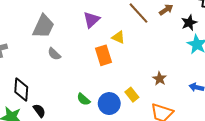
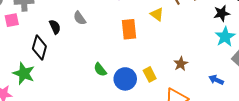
yellow triangle: (118, 37) -> (157, 14), moved
black semicircle: (39, 111) -> (55, 27), moved

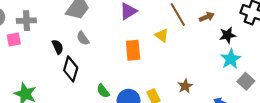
black diamond: (39, 47) -> (71, 69), moved

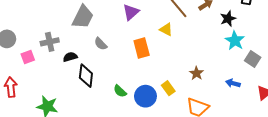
gray cross: (26, 21) -> (50, 42), moved
gray semicircle: (83, 38) -> (101, 44), moved
black semicircle: (58, 47) -> (70, 57), turned -72

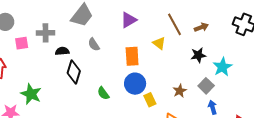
black star: (228, 19) -> (198, 55), moved
gray square: (253, 59) -> (206, 86), moved
blue arrow: (233, 83) -> (213, 107), turned 48
blue circle: (145, 96) -> (135, 84), moved

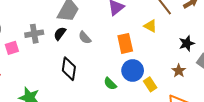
black semicircle: (62, 51) -> (60, 34), moved, turned -40
black star: (198, 55) -> (187, 43), moved
green semicircle: (103, 93) -> (110, 84), moved

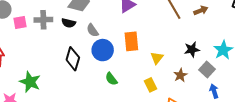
yellow triangle: (150, 26) -> (157, 58), moved, turned 32
black semicircle: (60, 34) -> (69, 23), turned -120
pink square: (12, 48) -> (20, 23), moved
blue circle: (133, 70) -> (103, 50), moved

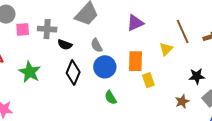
black semicircle: (69, 23) -> (65, 45), moved
yellow triangle: (157, 58) -> (166, 49), moved
green star: (30, 82) -> (30, 72), moved
yellow rectangle: (151, 85) -> (148, 80), moved

